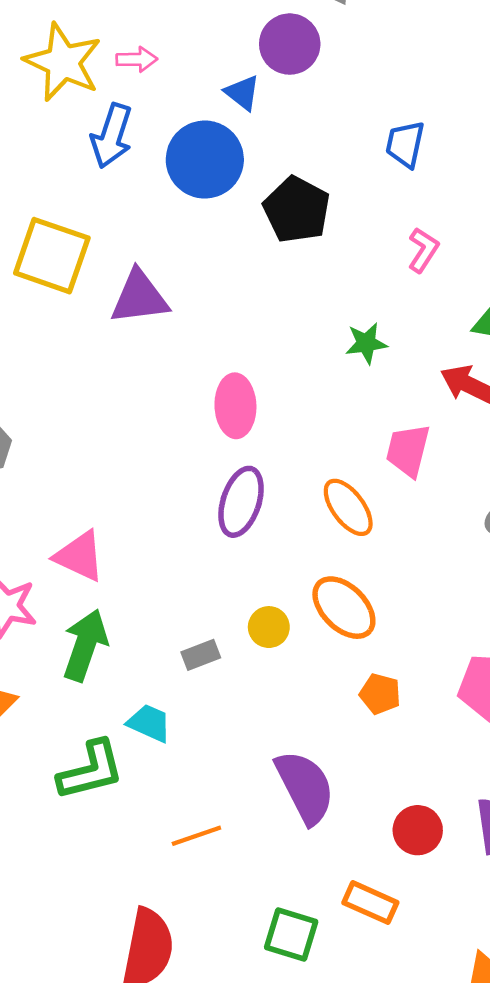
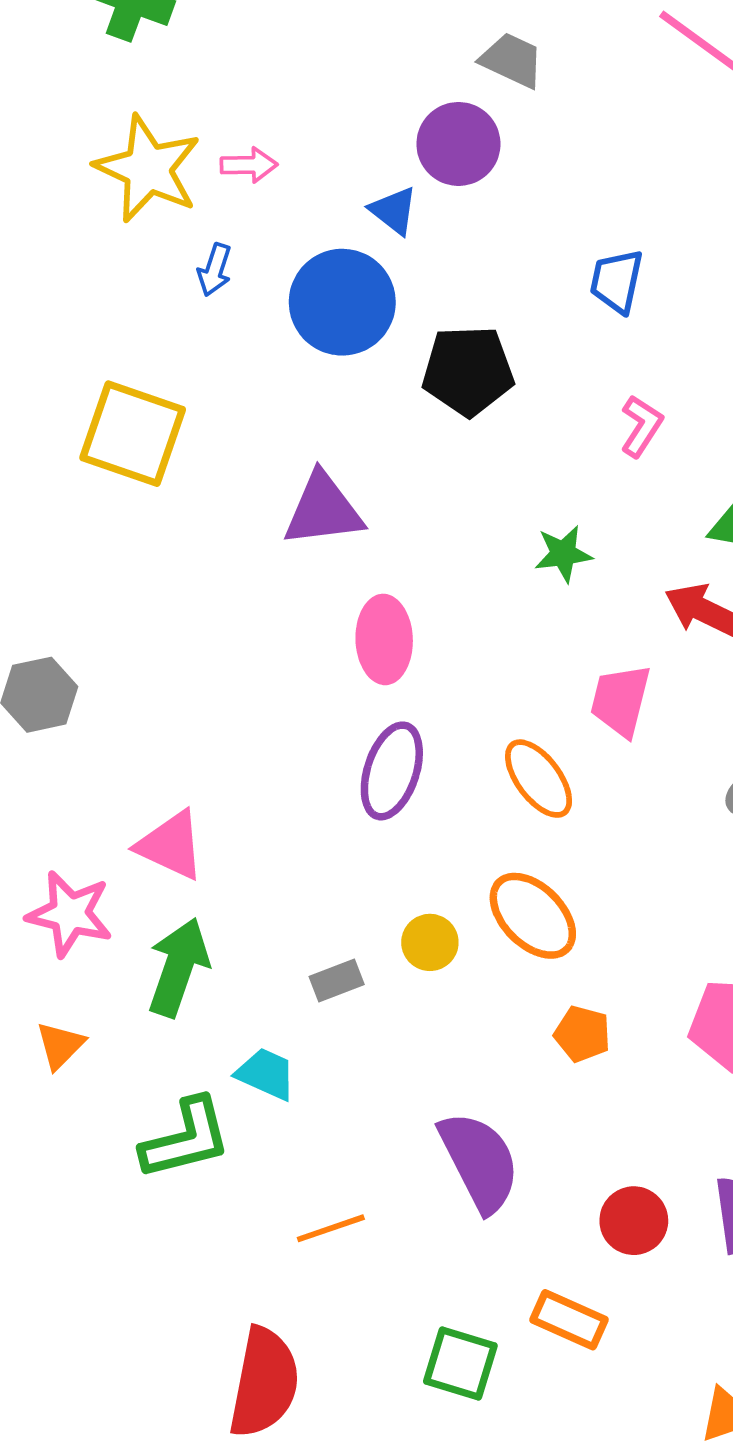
blue arrow: (112, 136) -> (215, 270), size x0.6
black pentagon: (297, 210) -> (468, 371), turned -30
purple triangle: (139, 297) -> (323, 510), moved

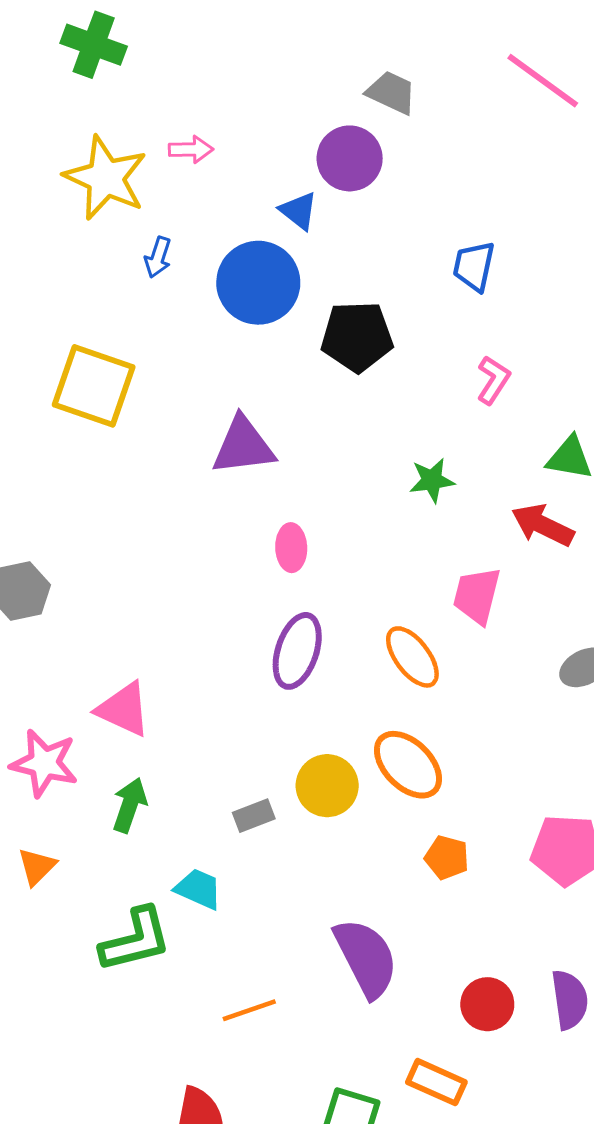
pink arrow: (249, 165) -> (191, 149), moved
pink ellipse: (384, 639) -> (291, 548), size x0.7
yellow circle: (430, 942) -> (327, 786), size x1.4
green arrow: (178, 967) -> (130, 805), size x0.7

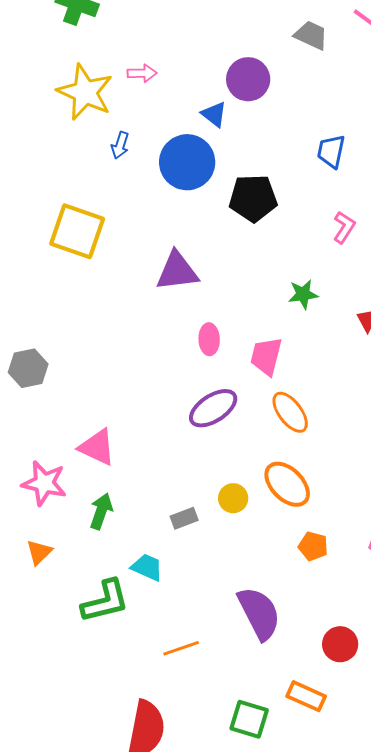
gray trapezoid: (391, 93) -> (311, 35), moved
pink trapezoid: (477, 596) -> (266, 356), moved
purple ellipse: (297, 651) -> (213, 408), turned 39
yellow circle: (327, 786) -> (233, 498), size x0.7

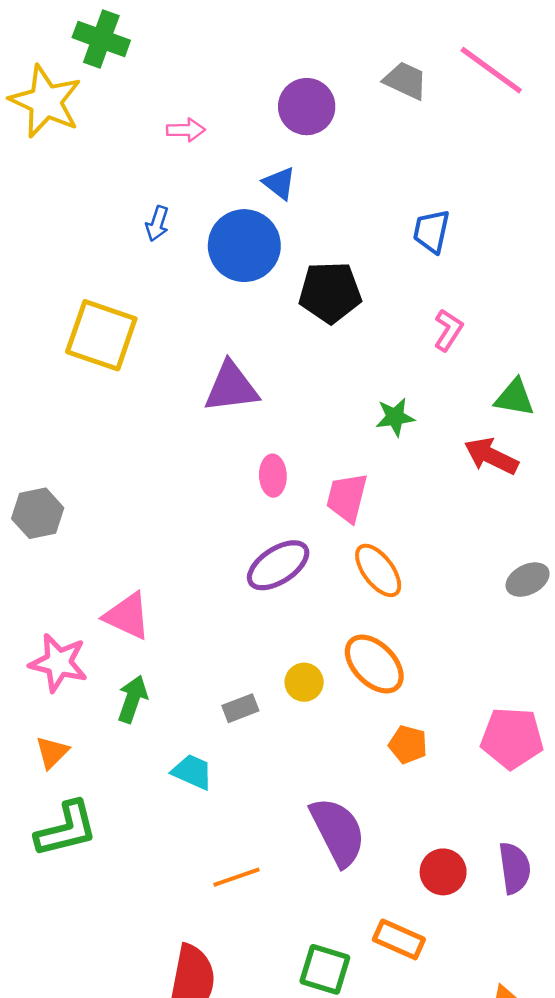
purple circle: (248, 79) -> (307, 107), moved
yellow star: (85, 92) -> (45, 101), moved
green L-shape: (105, 601) -> (66, 829), moved

